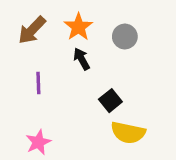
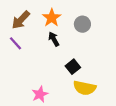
purple line: (38, 83) -> (15, 43), moved, turned -40
pink star: (38, 142) -> (40, 94), moved

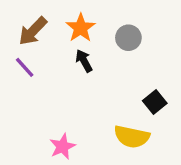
black square: (73, 67) -> (155, 102), moved

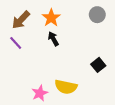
gray circle: (128, 38) -> (97, 15), moved
yellow semicircle: (132, 137) -> (66, 87), moved

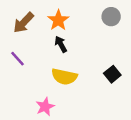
purple line: (16, 43) -> (18, 59), moved
yellow semicircle: (66, 87) -> (64, 77), moved

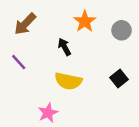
gray circle: (111, 17) -> (122, 30), moved
orange star: (58, 20) -> (85, 21), moved

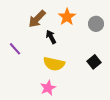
brown arrow: (25, 24) -> (37, 19), moved
pink star: (48, 113) -> (48, 88), moved

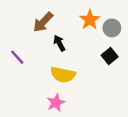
orange star: (67, 17) -> (90, 20), moved
black square: (94, 62) -> (110, 56), moved

